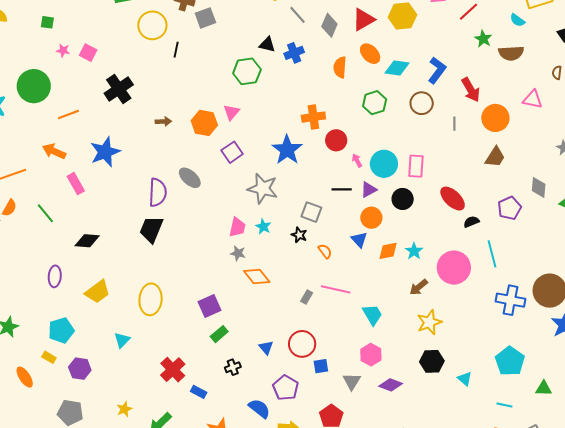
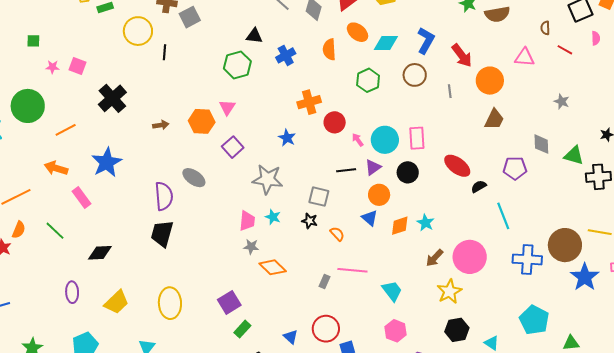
blue cross: (294, 53) -> (286, 55), moved
blue star: (287, 150) -> (287, 138), size x0.6
purple pentagon: (509, 208) -> (515, 168), turned 30
pink circle: (454, 268) -> (470, 257), moved

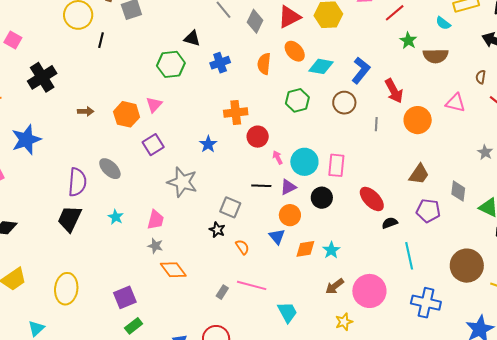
brown trapezoid: (494, 119) -> (419, 174), moved
cyan star: (273, 217) -> (116, 217), moved
brown circle: (565, 245) -> (467, 266), moved
yellow star: (449, 291) -> (344, 322), size x0.7

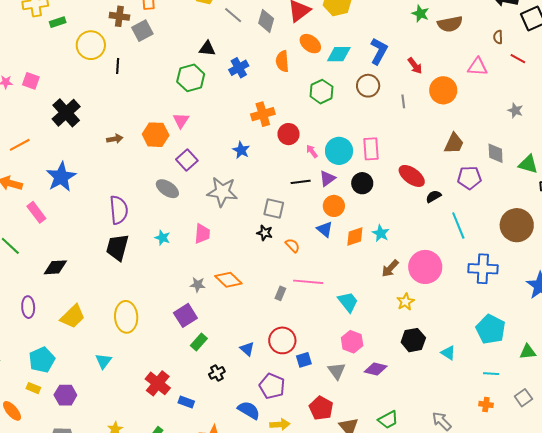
red arrow: (394, 91) -> (415, 66), size x0.7
gray ellipse: (110, 169) -> (167, 189), moved
gray star: (155, 246) -> (198, 285), moved

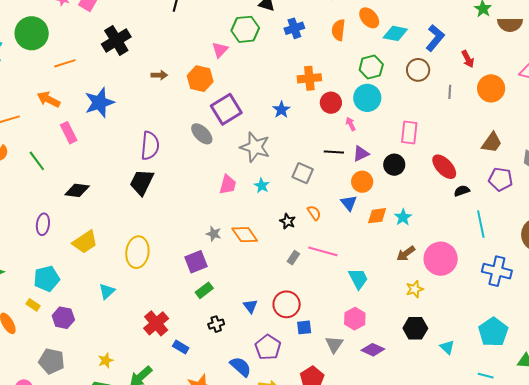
pink triangle: (181, 120) -> (220, 50), moved
cyan circle: (339, 151) -> (367, 98), moved
purple square: (187, 160) -> (226, 109), size x1.4
black star: (265, 233) -> (288, 221), moved
cyan star: (162, 238) -> (262, 186), moved

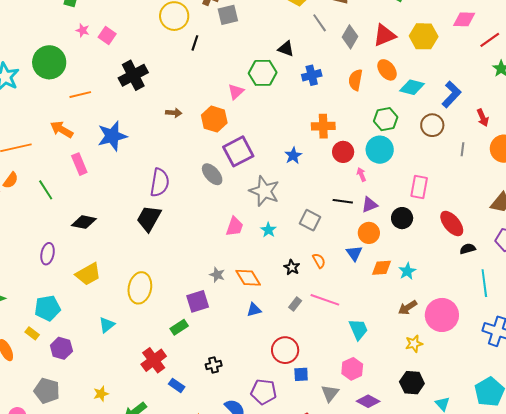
green rectangle: (204, 290) -> (179, 327), moved
blue triangle: (250, 306) -> (254, 310), moved, turned 49
purple pentagon: (268, 347) -> (264, 392), turned -30

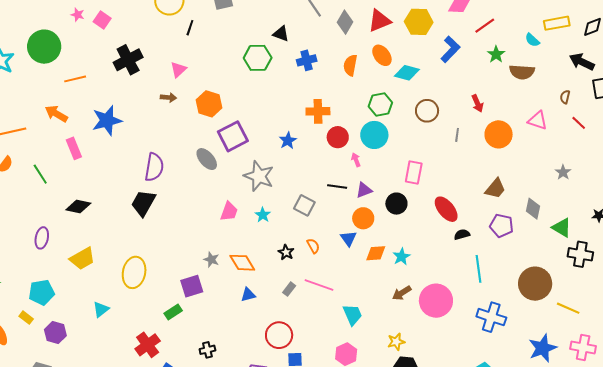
pink triangle: (236, 92) -> (178, 69), moved
blue L-shape: (451, 94) -> (450, 49), moved
yellow star: (414, 344) -> (396, 342), moved

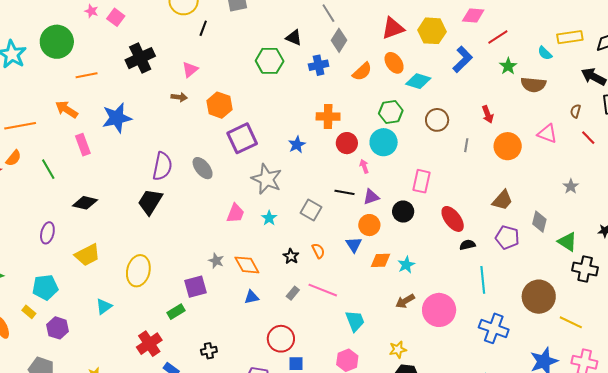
gray diamond: (345, 22) -> (339, 40), moved
orange semicircle: (350, 65) -> (362, 72), turned -145
gray ellipse: (207, 159) -> (203, 168), moved

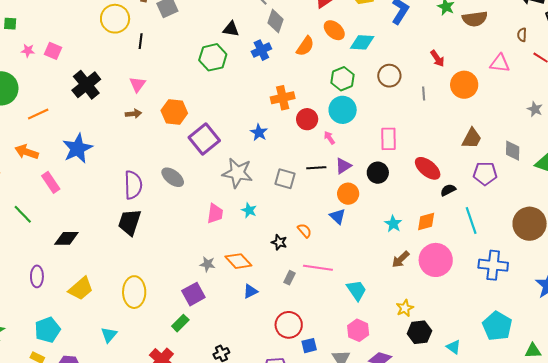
gray square: (311, 210) -> (285, 179), moved
orange diamond: (381, 260) -> (426, 222), moved

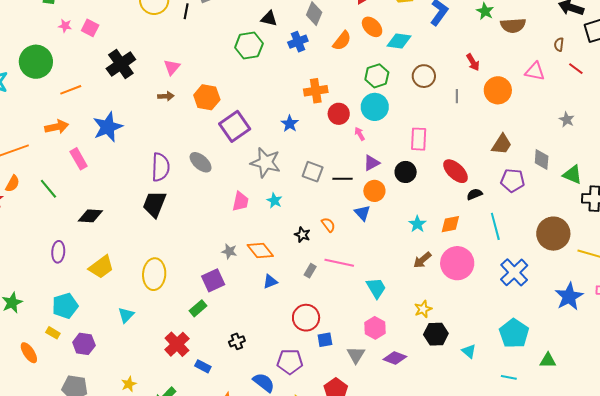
black line: (141, 41) -> (186, 11), moved
orange arrow: (27, 152) -> (57, 127), turned 145
black line: (316, 168) -> (342, 179), moved
blue cross: (493, 265) -> (514, 272), turned 36

